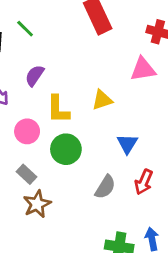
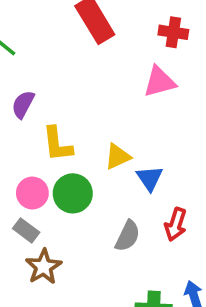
yellow triangle: (102, 100) -> (118, 157), moved
pink circle: (27, 131) -> (32, 193), moved

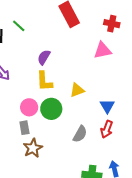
purple semicircle: (23, 104) -> (44, 57), moved
blue triangle: (150, 178) -> (107, 106), moved
gray rectangle: (26, 230) -> (24, 128), turned 40

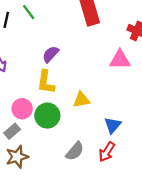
gray rectangle: (24, 128) -> (12, 131), turned 48

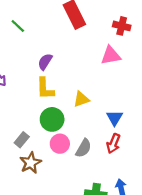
pink circle: (22, 109) -> (60, 144), moved

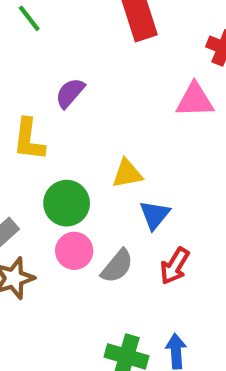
yellow L-shape: (45, 88) -> (29, 140), moved
blue triangle: (115, 118) -> (155, 215), moved

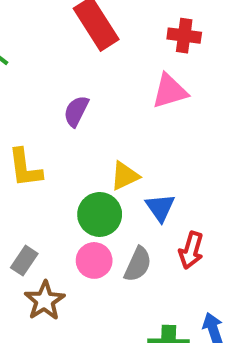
purple semicircle: (70, 93) -> (76, 111), moved
green circle: (67, 203) -> (100, 214), moved

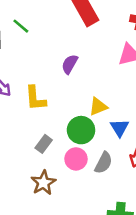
gray rectangle: (24, 261) -> (44, 144), moved

